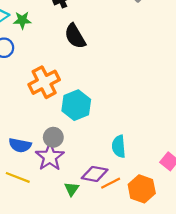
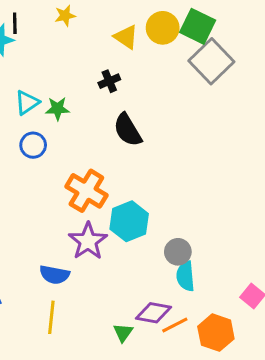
orange cross: (44, 82) -> (86, 191), turned -32
gray circle: (53, 137) -> (178, 252), moved
purple star: (50, 157) -> (88, 241), moved
yellow line: (18, 177) -> (51, 317), turned 75

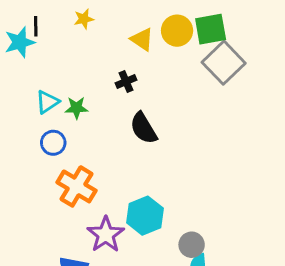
green square: (198, 26) -> (211, 29), turned -36
orange cross: (86, 191) -> (77, 186), moved

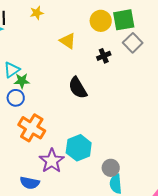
yellow triangle: (142, 39) -> (68, 41), moved
gray square: (224, 63) -> (133, 43), size x0.7
black cross: (126, 82) -> (104, 56), moved
green star: (77, 108) -> (22, 81), moved

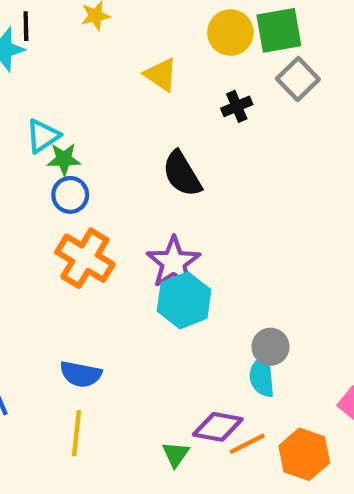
blue circle: (16, 98) -> (70, 195), moved
purple star: (52, 161) -> (173, 262), moved
gray circle: (111, 168) -> (270, 347), moved

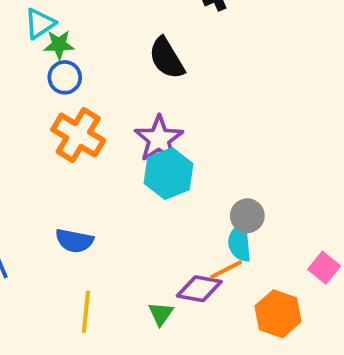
yellow line: (76, 433) -> (86, 312), moved
orange line: (247, 444) -> (226, 270), moved

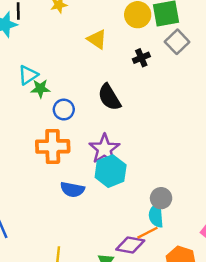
blue circle: (65, 77) -> (64, 110), moved
orange cross: (78, 135) -> (53, 146), turned -32
blue semicircle: (74, 241) -> (72, 190), moved

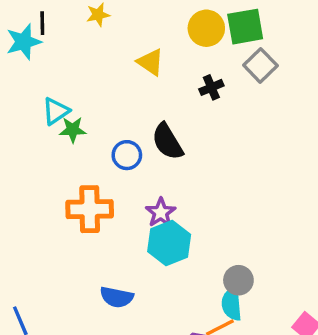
blue circle: (64, 110) -> (127, 155), moved
purple star: (104, 149) -> (161, 213), size x0.7
blue semicircle: (72, 190) -> (117, 297), moved

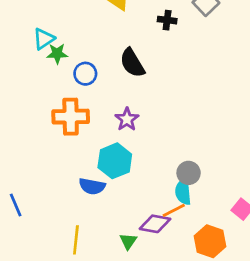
black cross: (211, 87) -> (167, 20), turned 30
blue circle: (127, 155) -> (85, 74), moved
cyan hexagon: (169, 243) -> (115, 161), moved

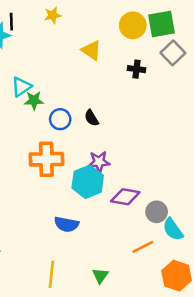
black semicircle: (132, 63) -> (91, 118), moved, size x0.6
purple star: (127, 119) -> (99, 162), turned 30
cyan hexagon: (115, 161) -> (88, 182), moved
cyan semicircle: (183, 192) -> (173, 229), moved, turned -30
purple diamond: (155, 224) -> (125, 197), moved

